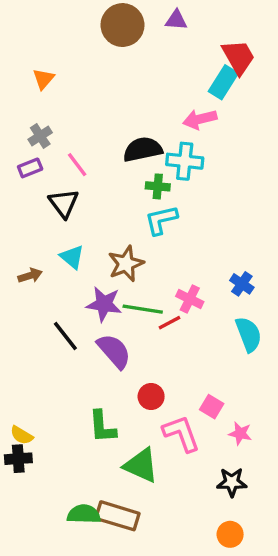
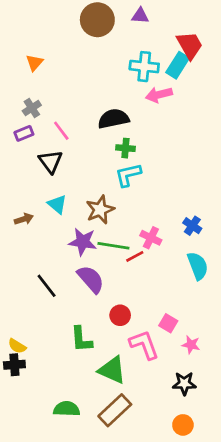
cyan cross: (185, 161) -> (144, 67), moved
black line: (65, 336) -> (47, 286), moved
brown rectangle: (117, 516) -> (115, 410), moved, turned -60

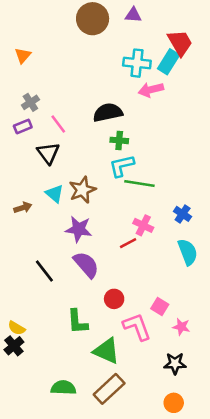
orange triangle: (35, 63) -> (23, 55), moved
brown star: (100, 210) -> (82, 190), moved
green line: (113, 246) -> (139, 184), moved
black cross: (14, 365) -> (14, 346), turned -36

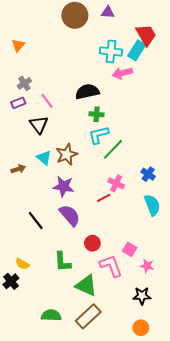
green line: (139, 184) -> (113, 149), turned -55
yellow semicircle: (16, 328) -> (22, 264), moved

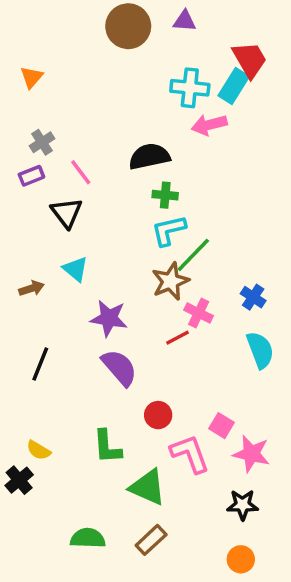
brown star: (67, 155) -> (170, 281), moved
black line: (36, 221) -> (40, 364), moved, turned 60
pink star: (147, 266) -> (251, 454), size x1.5
brown rectangle: (88, 316) -> (151, 540), size x0.7

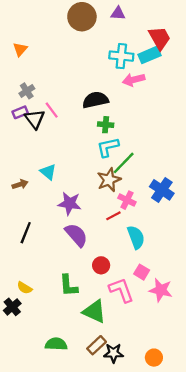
cyan rectangle: (234, 86) -> (149, 55), turned 35
black triangle: (67, 213) -> (35, 119), moved
blue cross: (253, 297) -> (162, 190), size x1.5
cyan semicircle: (260, 350) -> (136, 237), moved
black star: (243, 505) -> (113, 353), moved

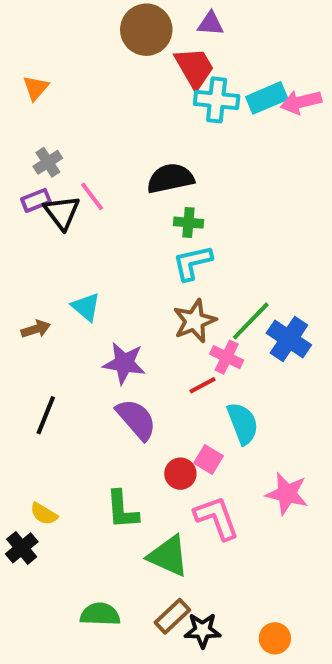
red trapezoid: (160, 38) -> (194, 68), moved
pink arrow: (134, 80) -> (301, 102), moved
green line: (124, 163) -> (251, 321), moved
pink square: (142, 272) -> (209, 460), moved
pink star: (161, 290) -> (287, 494), moved

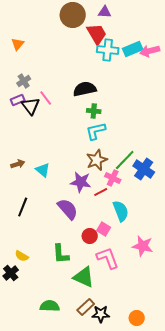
cyan triangle: (86, 307) -> (43, 170), moved
purple star: (124, 363) -> (81, 182), moved

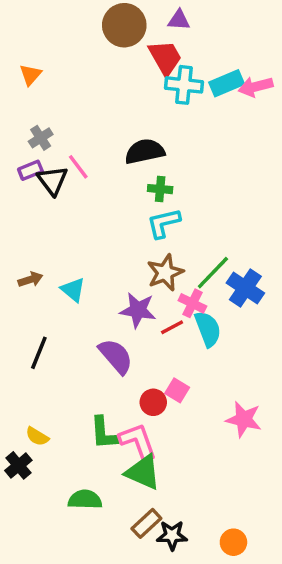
cyan semicircle: (121, 211) -> (208, 329), moved
pink L-shape: (108, 258) -> (138, 442), moved
green semicircle: (50, 306) -> (85, 500), moved

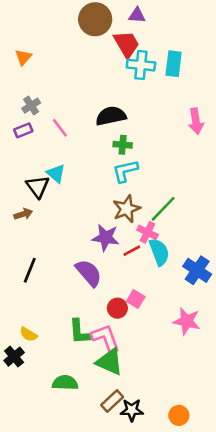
cyan rectangle: (227, 83) -> (174, 64), turned -60
pink arrow: (256, 87) -> (196, 121), moved, turned -85
black triangle: (53, 180) -> (38, 187), moved
blue cross: (245, 288) -> (197, 270), moved
cyan triangle: (73, 290) -> (56, 174), moved

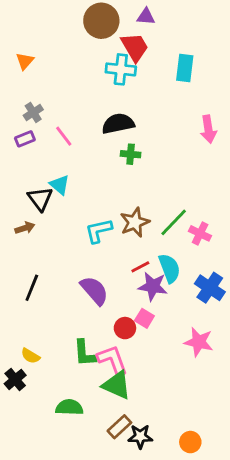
cyan cross: (141, 65) -> (121, 69), moved
cyan L-shape: (125, 171) -> (99, 231), moved
pink cross: (147, 232) -> (200, 233), moved
purple star: (106, 238) -> (153, 286), moved

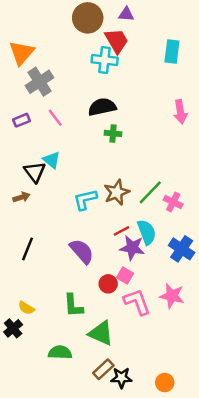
orange triangle: (25, 61) -> (21, 53), size x1.6
cyan rectangle: (185, 68) -> (172, 52), moved
gray cross: (33, 113) -> (40, 82), moved, size x1.6
pink L-shape: (112, 360) -> (137, 302), moved

